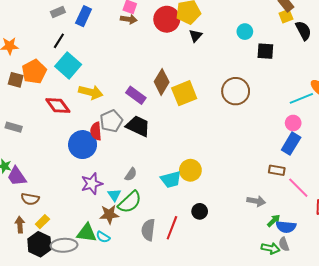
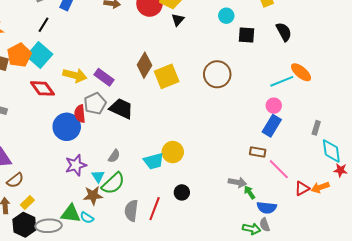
black semicircle: (303, 31) -> (284, 32), moved
cyan square: (68, 65) -> (39, 55), moved
purple rectangle: (136, 95) -> (104, 77), moved
brown semicircle: (30, 199) -> (15, 180), turned -48
green arrow: (274, 221) -> (250, 192), moved, turned -80

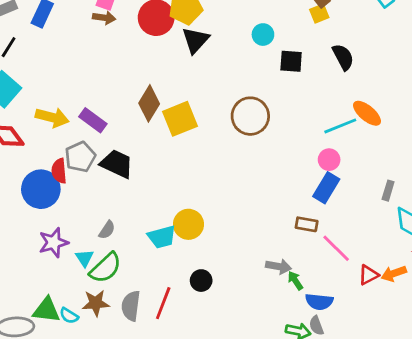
black triangle: (178, 20) -> (195, 40), size x1.5
brown star: (93, 195) -> (96, 303), moved

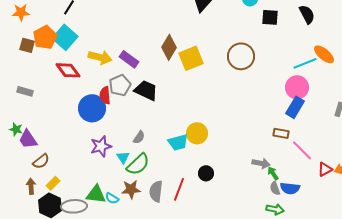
pink circle: (329, 160) -> (297, 87), size x1.5
gray semicircle: (316, 326) -> (275, 188), moved

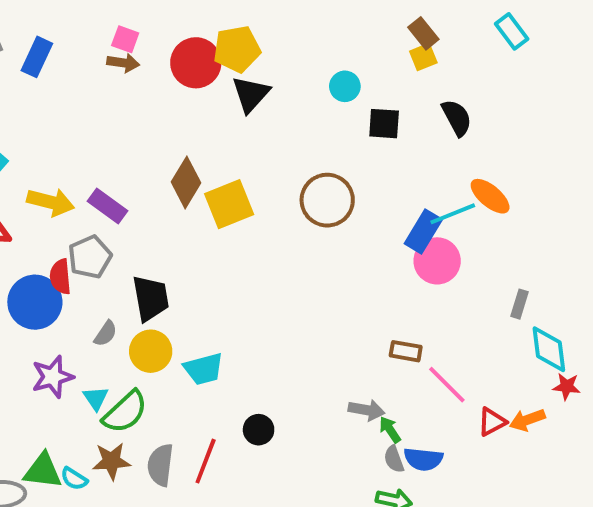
black trapezoid: (146, 90) -> (151, 298), moved, turned 55
blue rectangle: (295, 107) -> (423, 232), moved
yellow circle: (197, 133) -> (151, 351), moved
gray semicircle: (139, 137) -> (106, 334), moved

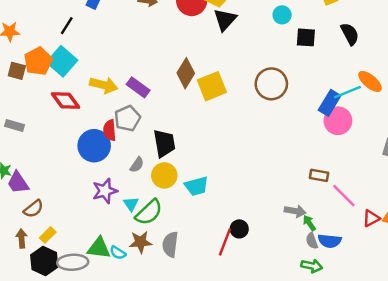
black circle: (259, 430) -> (239, 229), moved
red line: (206, 461) -> (225, 242), moved

